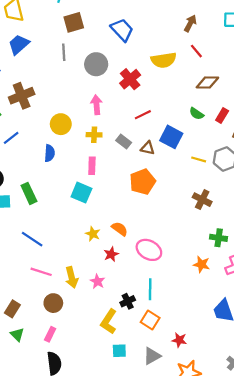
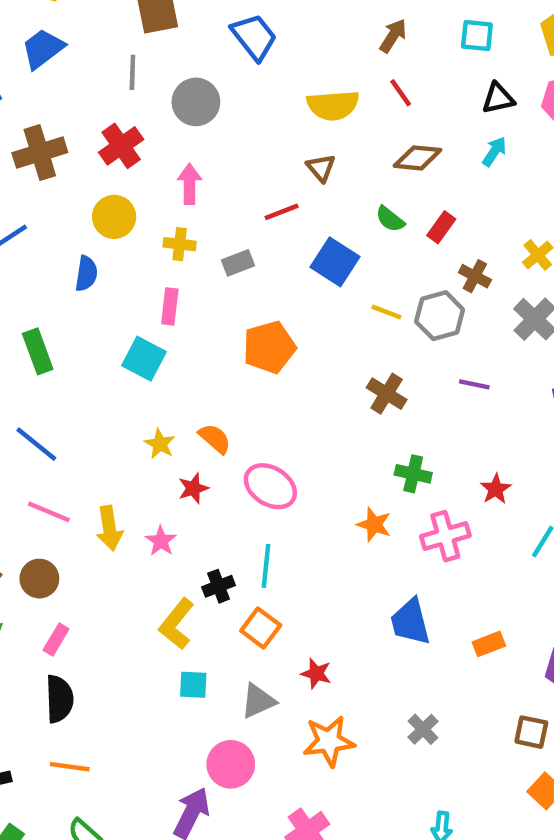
red cross: (130, 79) -> (121, 146), moved
gray rectangle: (124, 142) -> (238, 263), turned -64
brown triangle: (148, 148) -> (321, 168), moved, turned 32
brown circle: (53, 303) -> (39, 579), moved

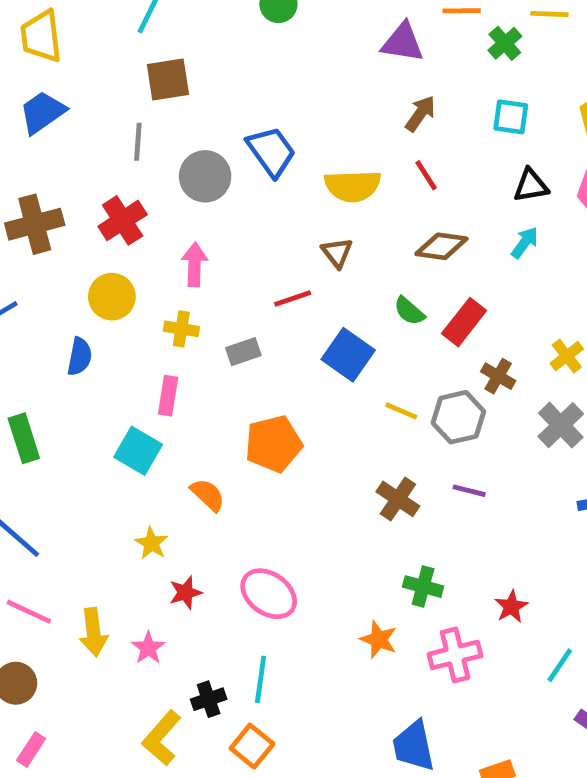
blue trapezoid: (254, 37) -> (271, 152), moved
red rectangle: (441, 227) -> (464, 322), size x1.4
purple line: (474, 384) -> (469, 491), moved
orange semicircle: (215, 439) -> (208, 495), moved

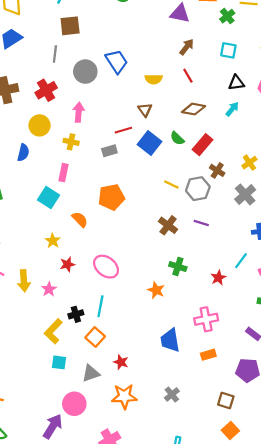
yellow semicircle: (353, 186) -> (154, 79), size x0.7
gray rectangle: (243, 352) -> (109, 151), moved
blue square: (348, 355) -> (149, 143), moved
pink cross: (455, 655) -> (206, 319), moved
cyan line: (560, 665) -> (241, 261), moved

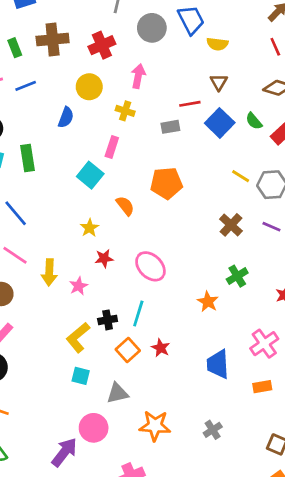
yellow semicircle: (154, 79) -> (217, 44), moved
green cross: (178, 267) -> (237, 276), turned 35
pink cross: (206, 319) -> (264, 344), turned -30
red star: (121, 362) -> (161, 348), moved

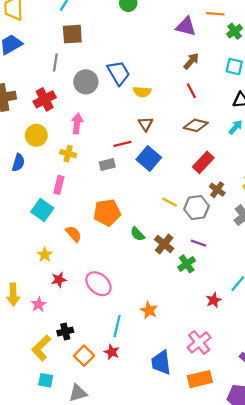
green semicircle: (254, 121) -> (137, 234), moved
green cross: (237, 276) -> (187, 264), moved
cyan line: (138, 313) -> (117, 326), moved
orange rectangle: (262, 387) -> (200, 379), size x1.5

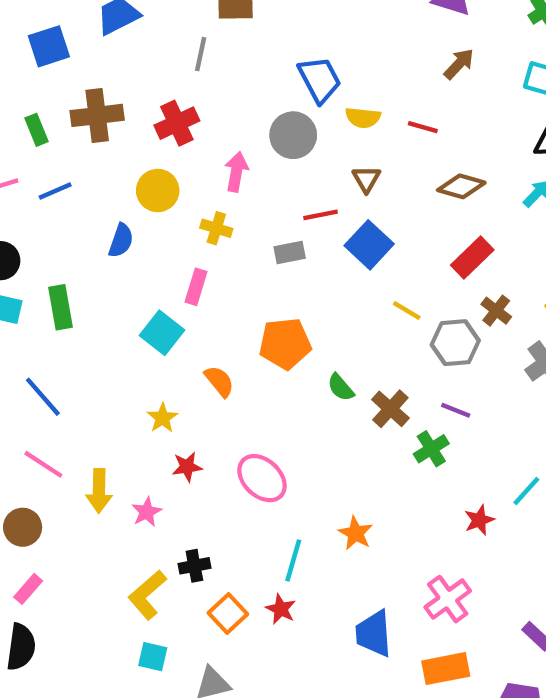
gray circle: (86, 82) -> (293, 135), moved
red line: (191, 91) -> (423, 127), moved, turned -49
yellow line: (170, 202) -> (407, 311), moved

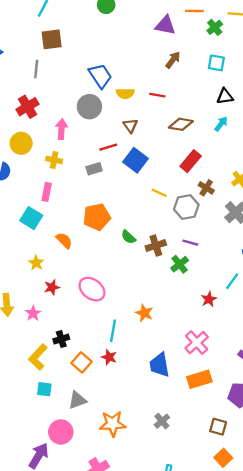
brown cross: (390, 409) -> (156, 245), turned 36

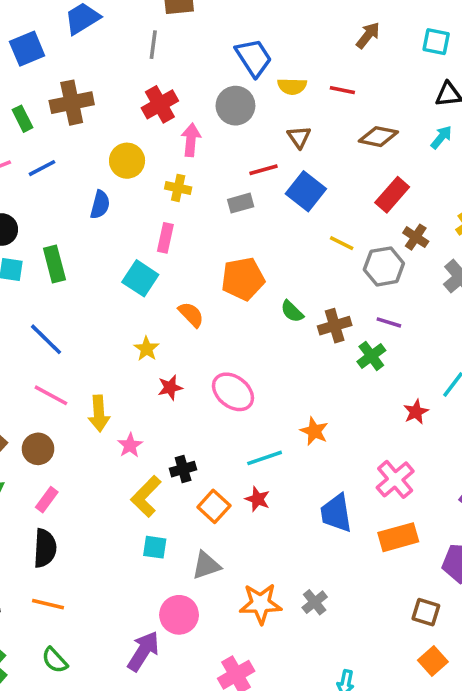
red cross: (27, 107) -> (160, 104), moved
pink star: (33, 313) -> (130, 445), moved
cyan line: (113, 331) -> (265, 458), turned 60
gray cross: (162, 421) -> (315, 602), moved

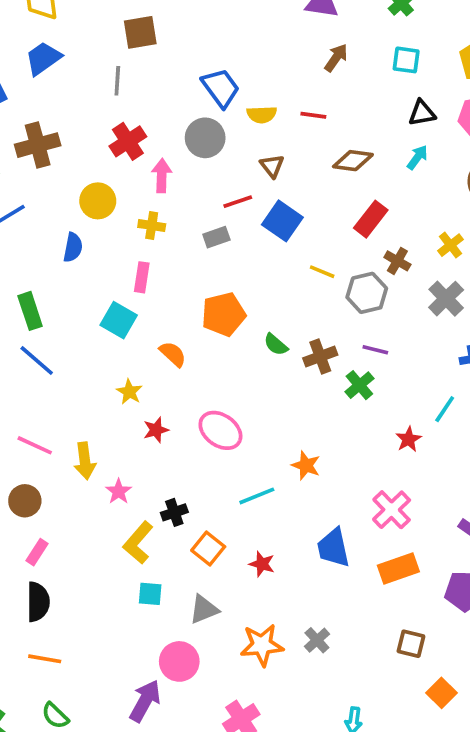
blue line: (46, 339) -> (37, 361), moved
red star: (258, 499) -> (262, 564), moved
brown square: (426, 612) -> (411, 644), moved

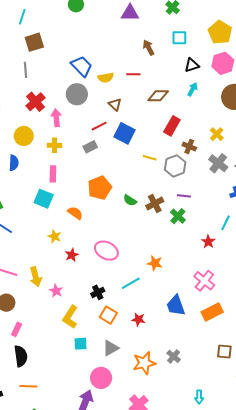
brown arrow: (336, 58) -> (149, 48), moved, turned -56
black cross: (174, 512) -> (98, 292), moved

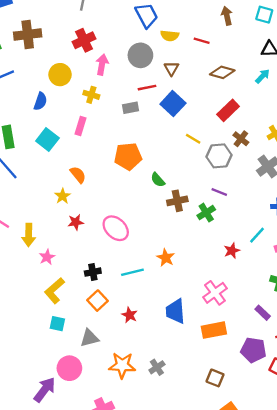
gray circle: (77, 94) -> (140, 55), moved
cyan square: (44, 199) -> (47, 139), moved
brown cross: (155, 204) -> (177, 201), moved
orange semicircle: (75, 213) -> (78, 175), moved

